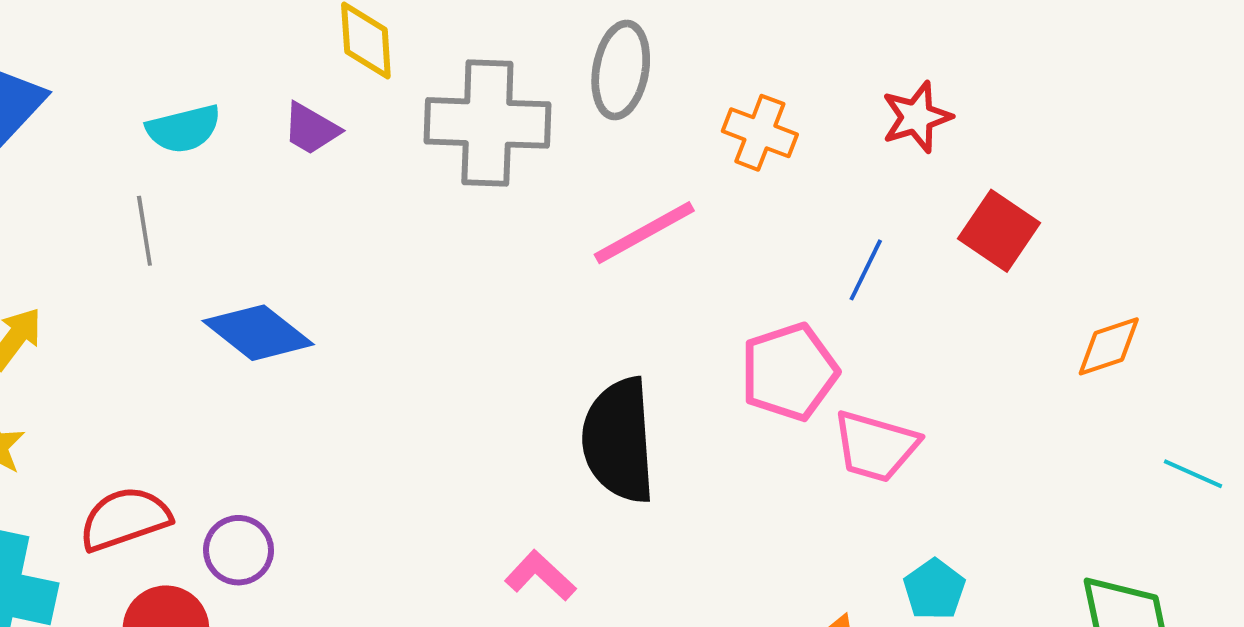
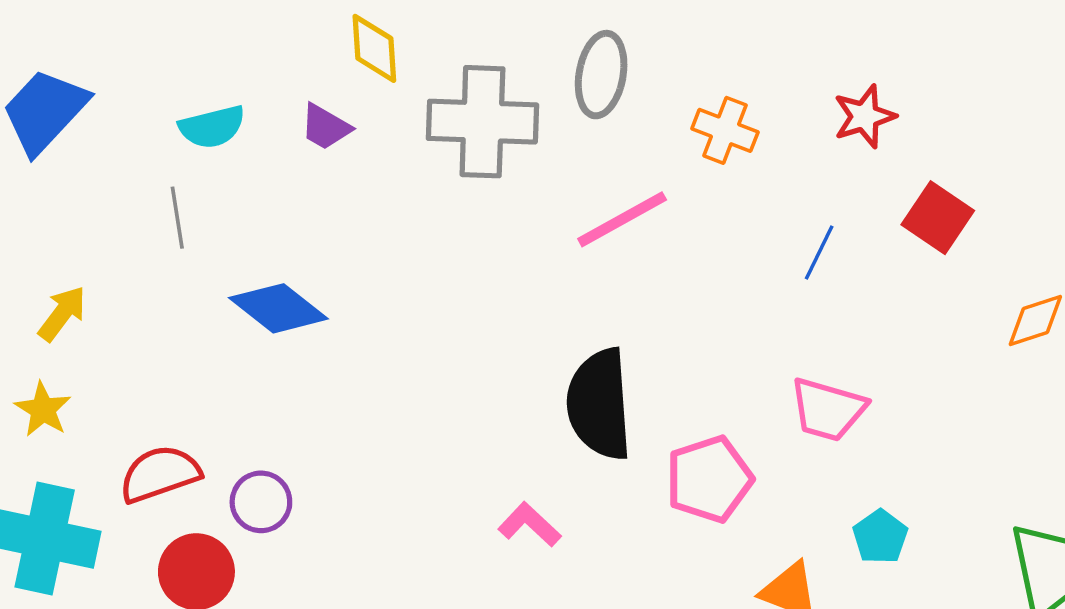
pink pentagon: (789, 372) -> (709, 479), moved

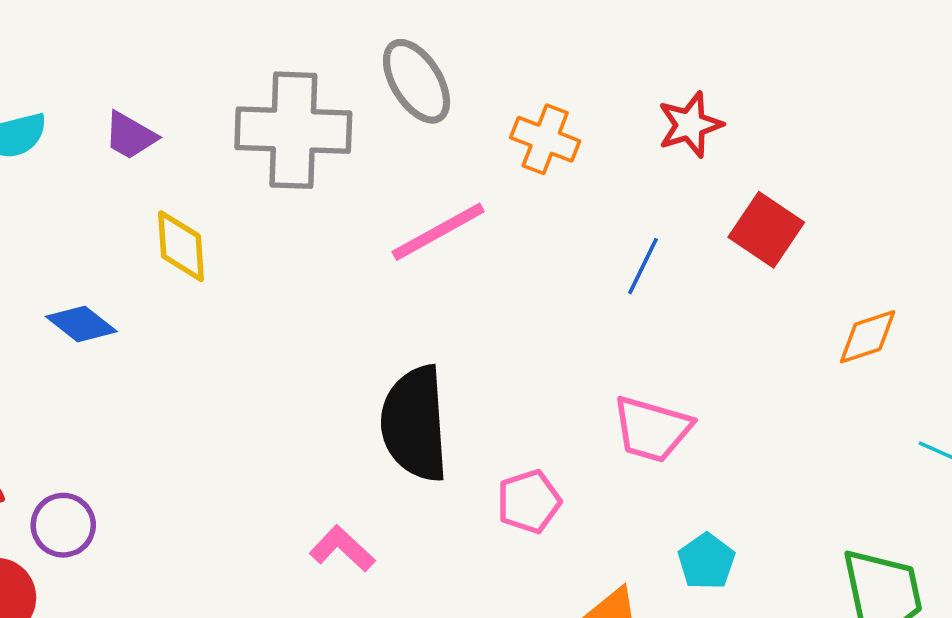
yellow diamond: (374, 48) -> (181, 246), moved
gray ellipse: (601, 75) -> (417, 81), turned -42
blue diamond: (278, 308) -> (81, 324), size x0.7
pink pentagon: (709, 479) -> (529, 502), size x0.7

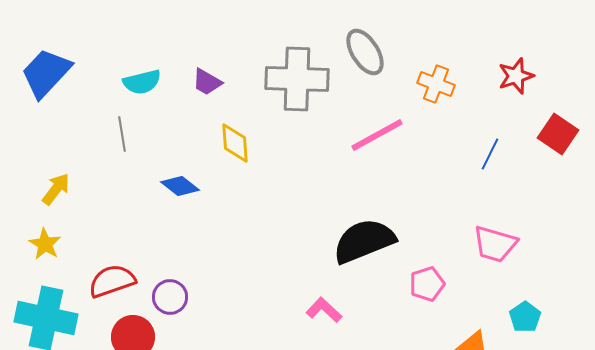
black semicircle: (415, 424) -> (364, 241), turned 72

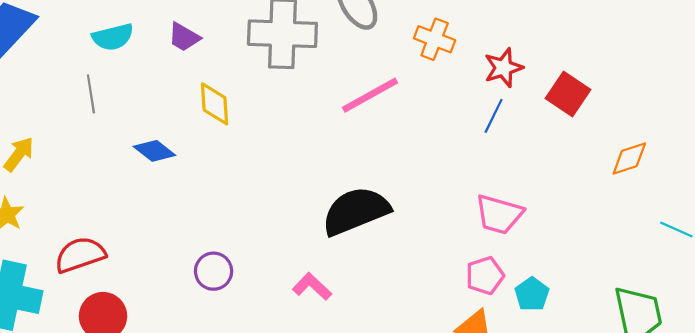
red star: (516, 76) -> (503, 68), moved
pink pentagon: (427, 284) -> (485, 276), moved
purple circle: (170, 297) -> (214, 271), moved

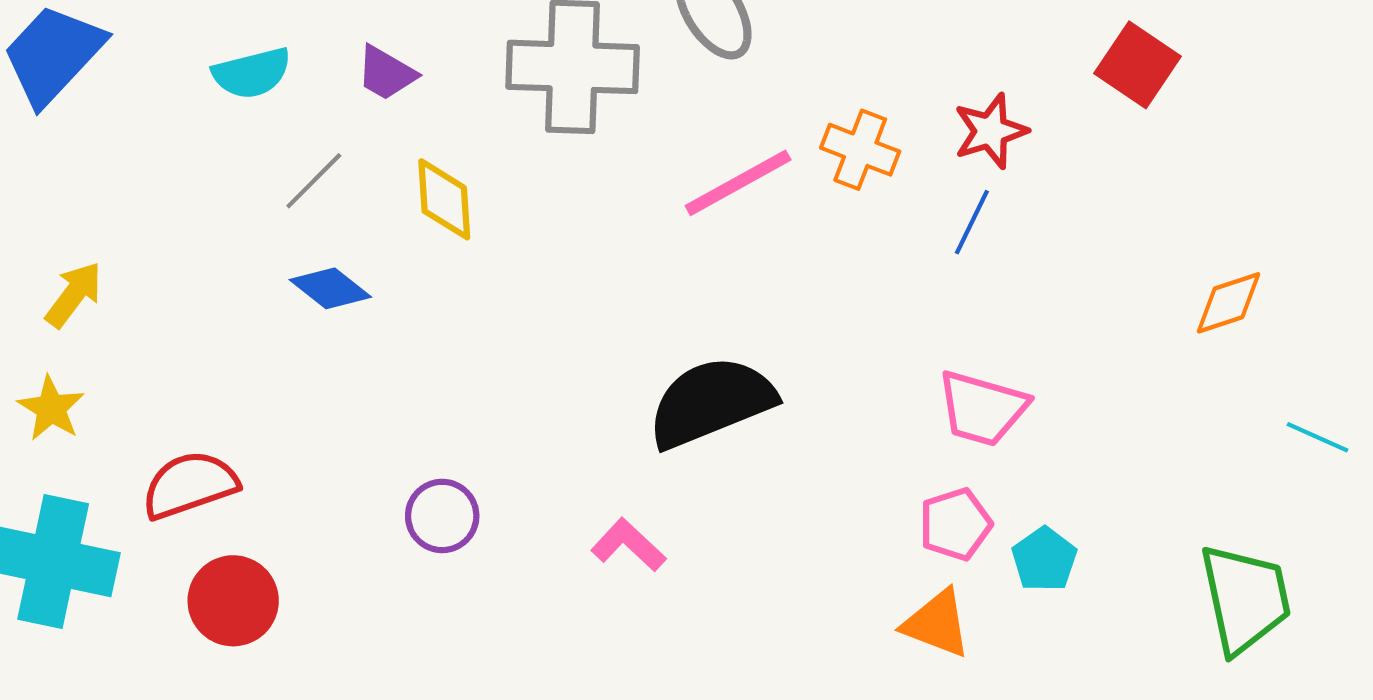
orange cross: (435, 39) -> (860, 150), moved
gray line: (91, 94) -> (314, 181), moved, turned 54
red square: (568, 94) -> (1137, 65), moved

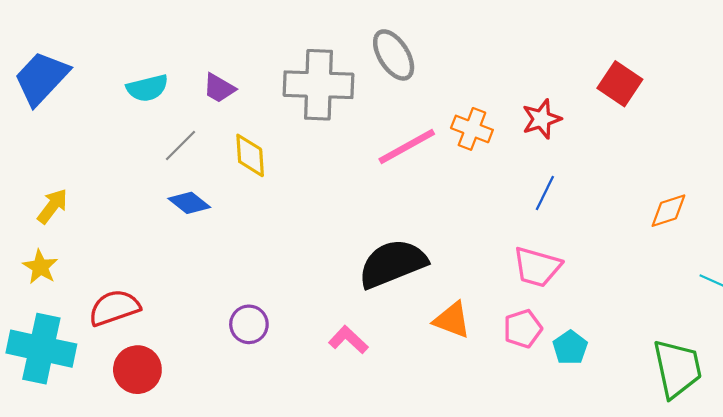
blue line: (972, 222) -> (545, 193), moved
orange triangle: (937, 624) -> (452, 320), moved

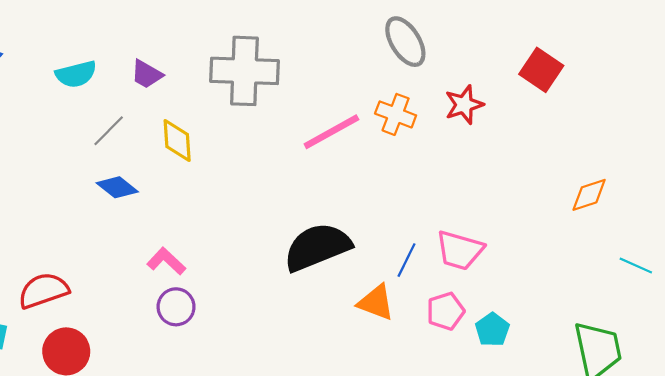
gray ellipse: (394, 55) -> (405, 42), moved
blue line: (545, 193) -> (406, 260), moved
pink L-shape: (348, 340) -> (166, 261), moved

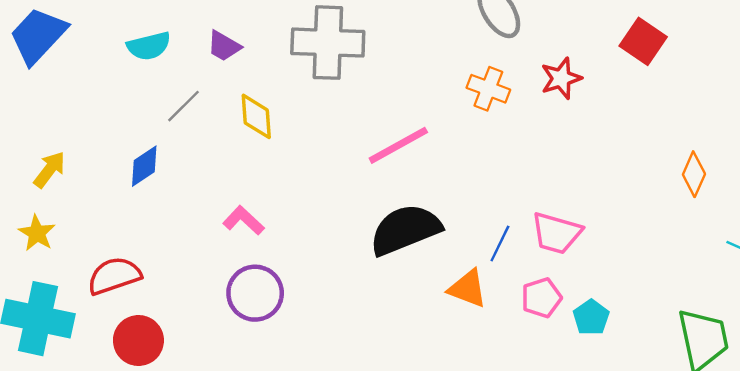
pink line: (331, 132) -> (398, 145), moved
blue diamond: (117, 187) -> (144, 166), moved, turned -72
orange diamond: (589, 195) -> (694, 174), turned -48
pink L-shape: (166, 261) -> (244, 220), moved
purple circle: (176, 307) -> (255, 293), size x1.4

